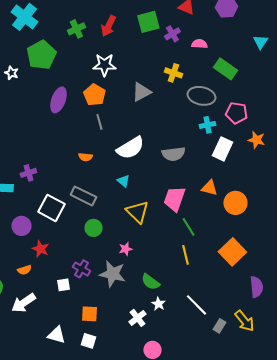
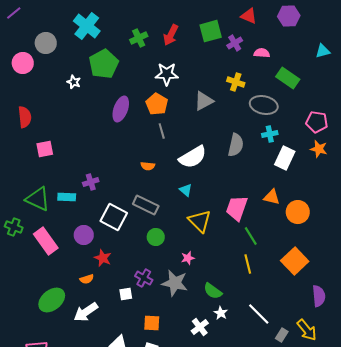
cyan triangle: (260, 42) -> (323, 51), turned 42
pink pentagon: (236, 113) -> (317, 122), moved
gray semicircle: (173, 154) -> (236, 145), moved, turned -70

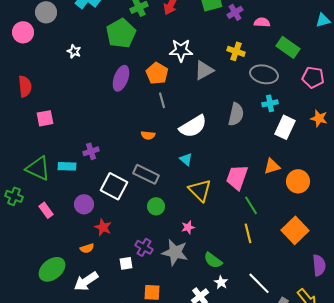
green pentagon: (104, 64) -> (121, 33), moved
white star: (167, 74) -> (181, 50), moved
pink pentagon: (317, 122) -> (313, 77), moved
orange triangle: (272, 197) -> (272, 166), turned -30
pink rectangle: (46, 241) -> (46, 210), size x0.6

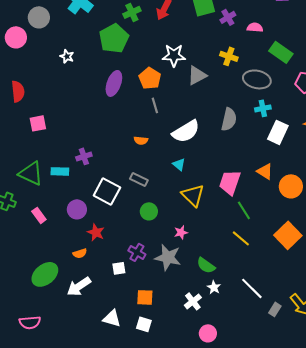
orange triangle: (272, 166) -> (265, 171), turned 48
gray rectangle: (146, 174) -> (139, 179), size x0.7
yellow line: (248, 233) -> (241, 238), turned -36

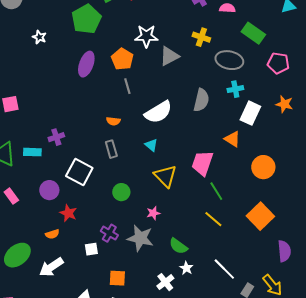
orange triangle: (265, 171) -> (232, 139), moved
gray rectangle: (139, 179) -> (111, 149), moved, turned 48

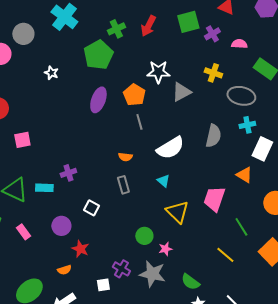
white square: (79, 172) -> (91, 208), size x0.6
green line: (216, 191) -> (241, 227), moved
green circle: (121, 192) -> (144, 236), moved

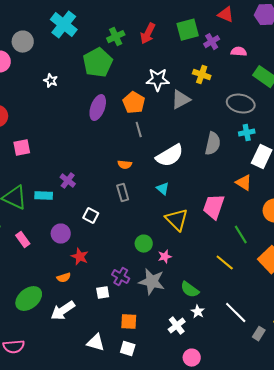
yellow cross: (213, 73) -> (202, 75), moved
purple cross: (68, 173) -> (68, 181), turned -35

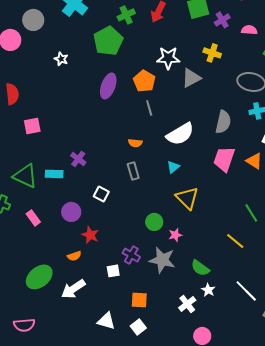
cyan triangle: (163, 189) -> (173, 167), turned 40
pink trapezoid: (214, 207) -> (224, 159), moved
white square: (128, 349) -> (138, 327), turned 35

